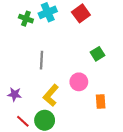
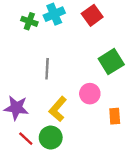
green square: (98, 54) -> (111, 62), size x1.5
purple star: (15, 94) -> (16, 108), size x1.5

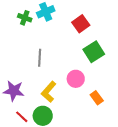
red square: (92, 15) -> (81, 24), moved
orange rectangle: (115, 116) -> (97, 98), turned -32

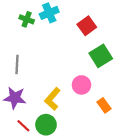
gray line: (40, 58) -> (17, 65), moved

